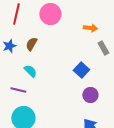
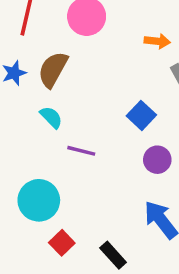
brown semicircle: (31, 44) -> (53, 69), size x1.5
purple line: (18, 90) -> (81, 151), moved

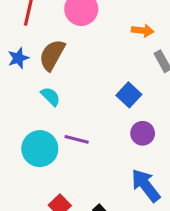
purple line: (81, 151) -> (77, 139), moved
cyan circle: (39, 200) -> (40, 149), moved

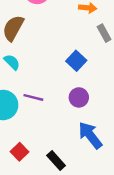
purple circle: (143, 133) -> (79, 97), moved

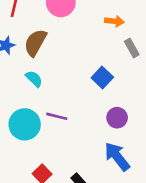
purple circle: (79, 97) -> (117, 118), moved

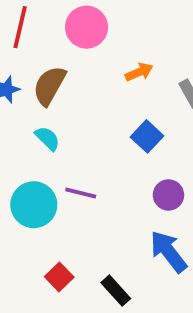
orange arrow: (114, 21) -> (139, 72), moved, turned -30

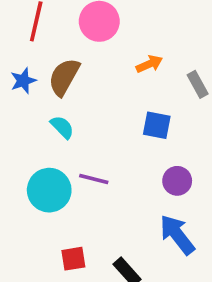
blue square: (147, 136) -> (157, 125), turned -32
red square: (59, 277) -> (73, 259), turned 35

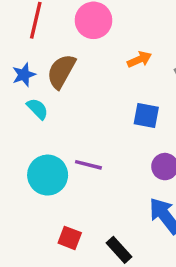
cyan semicircle: (62, 127) -> (37, 109), moved
red square: (73, 259) -> (70, 238), turned 30

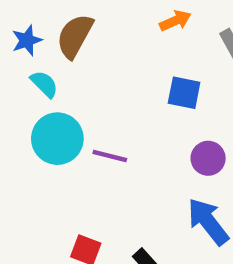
cyan circle: (48, 175) -> (57, 139), moved

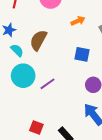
brown semicircle: (75, 36) -> (38, 40), moved
purple line: (110, 156) -> (48, 84), turned -49

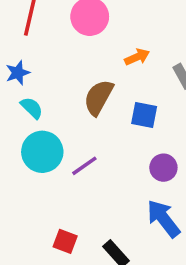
brown semicircle: (38, 40) -> (98, 97), moved

